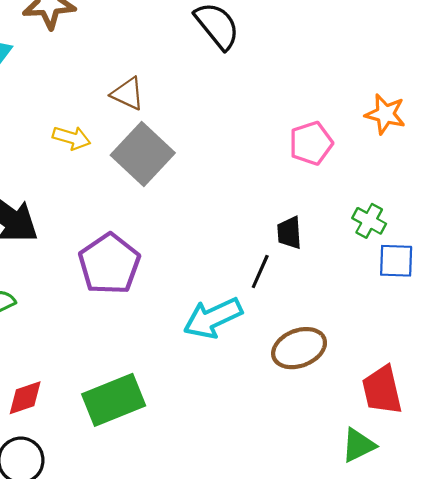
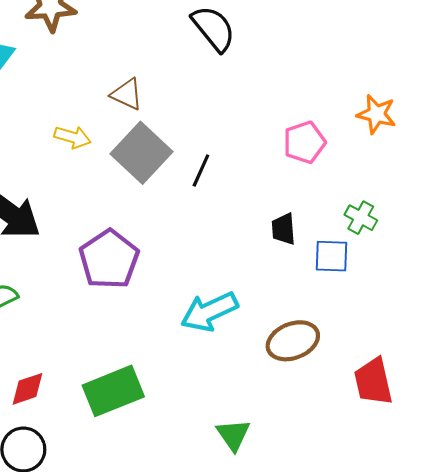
blue square: (396, 261) -> (332, 256), moved
black line: (260, 272) -> (201, 171), moved
green triangle: (358, 445) -> (233, 435), moved, turned -39

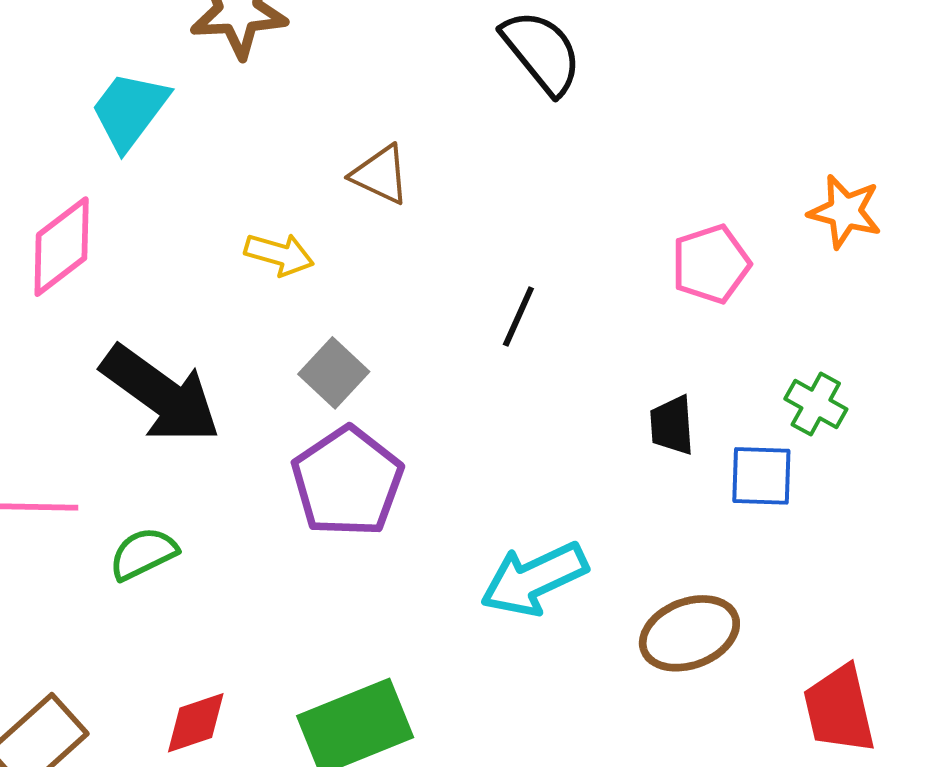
gray square: (141, 153) -> (334, 373), moved, size x0.6

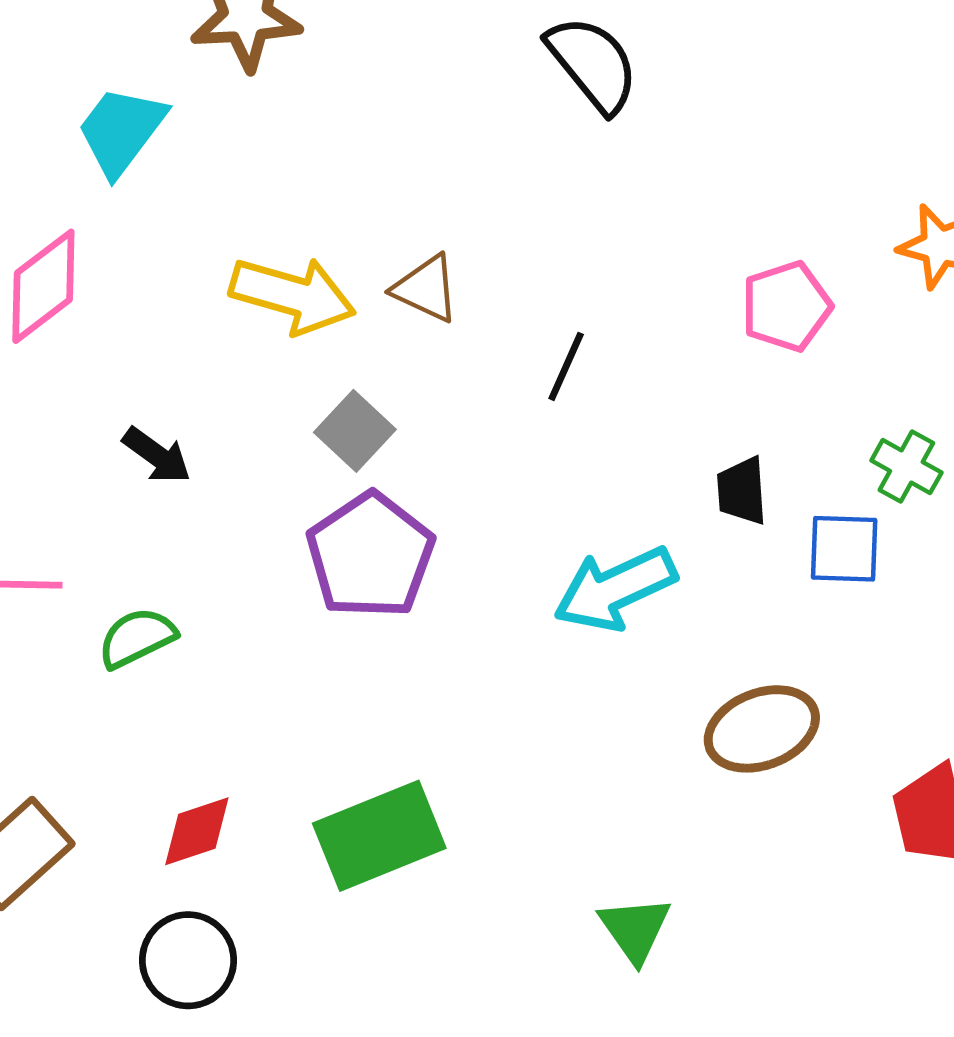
brown triangle: (380, 175) -> (426, 289), moved
yellow arrow: (279, 254) -> (293, 295), size x1.6
black arrow: (161, 394) -> (157, 455), size x0.5
cyan arrow: (534, 579) -> (615, 589), moved

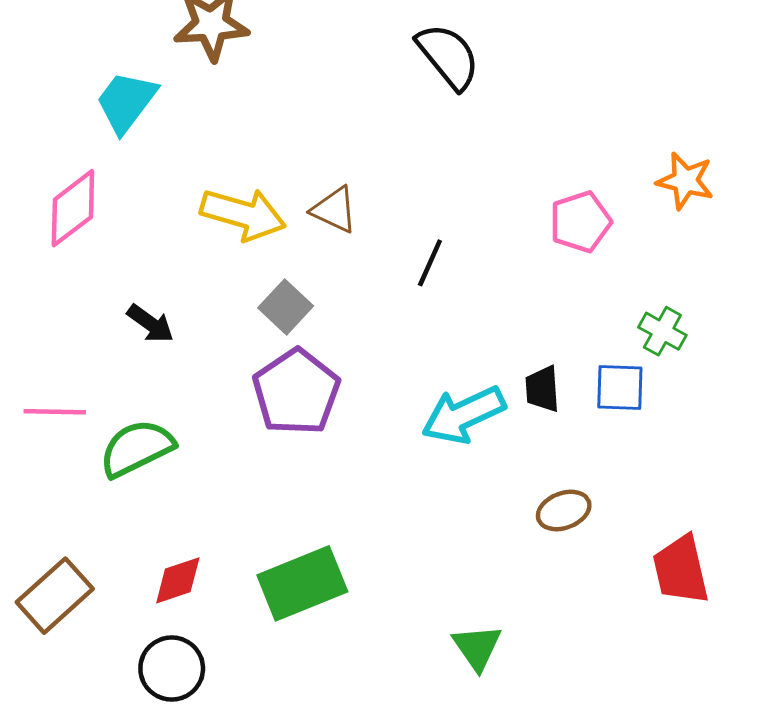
black trapezoid: (742, 491) -> (542, 389), moved
green semicircle: (137, 638) -> (137, 448), size x1.4
brown ellipse: (762, 729) -> (564, 511), size x0.7

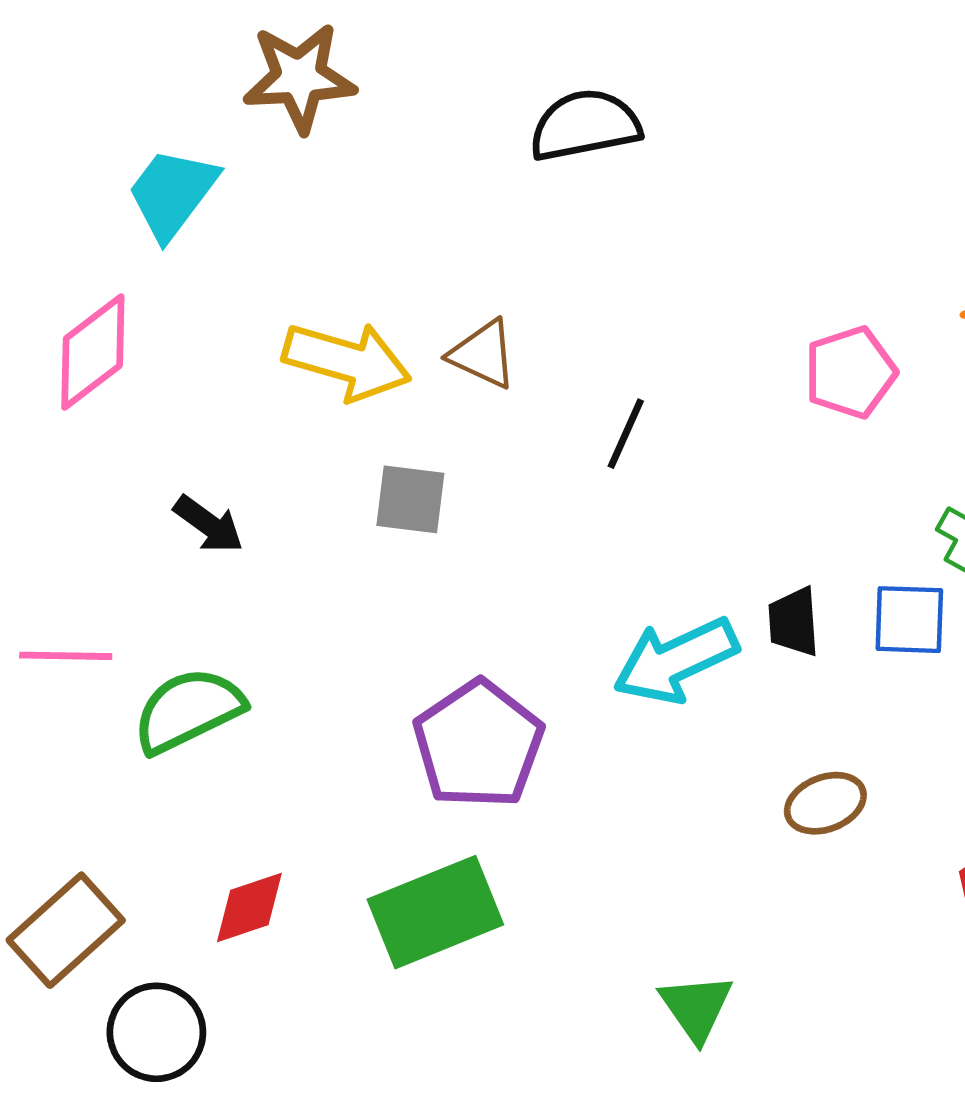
black semicircle: (448, 56) -> (585, 125), moved, turned -62
gray square: (286, 307) -> (410, 499), turned -36
purple pentagon: (296, 392) -> (478, 744), moved
black circle: (172, 669) -> (156, 1032), moved

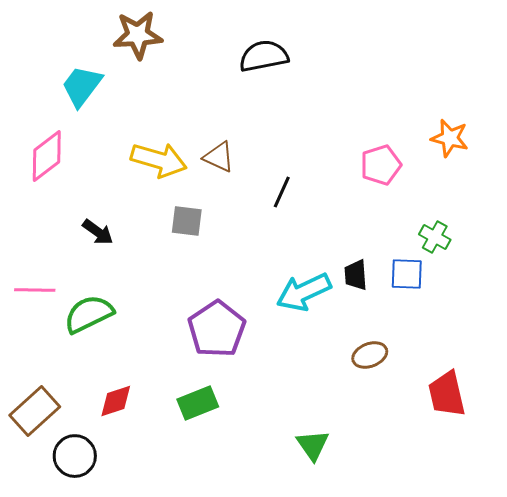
green rectangle: (435, 912) -> (198, 403), size x0.7

